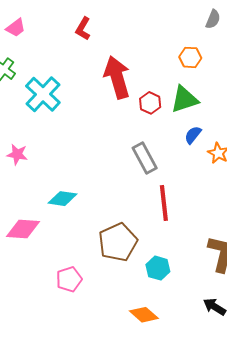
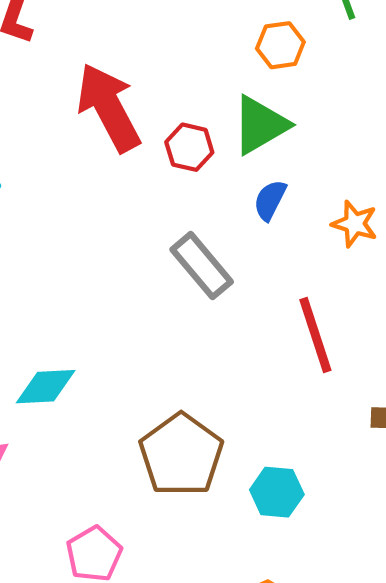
orange hexagon: (190, 57) -> (280, 45), moved
blue semicircle: (193, 135) -> (270, 200), moved
red line: (164, 203) -> (315, 335), moved

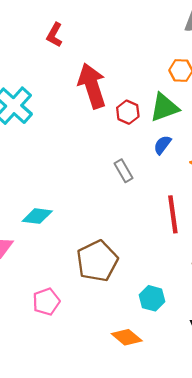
gray rectangle: (202, 266) -> (123, 171), size x0.7
cyan hexagon: (277, 492) -> (152, 298), moved

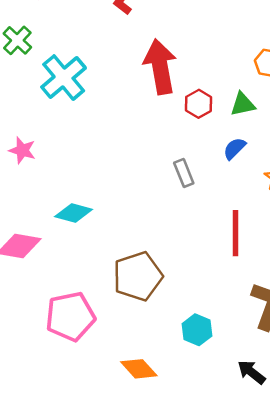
green triangle: (164, 107) -> (243, 104), size x0.7
pink pentagon: (46, 302) -> (70, 316), size x1.5
orange diamond: (127, 337) -> (139, 369), moved

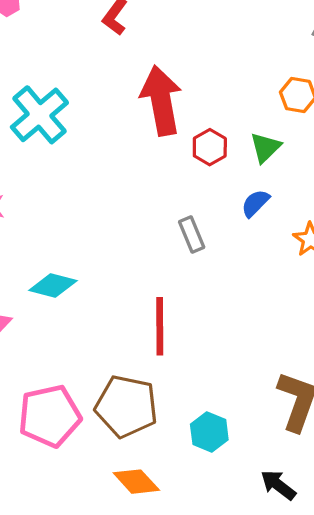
green triangle: (243, 104) -> (265, 147), turned -32
red line: (236, 233) -> (160, 326), moved
brown pentagon: (138, 276) -> (126, 406), moved, turned 30

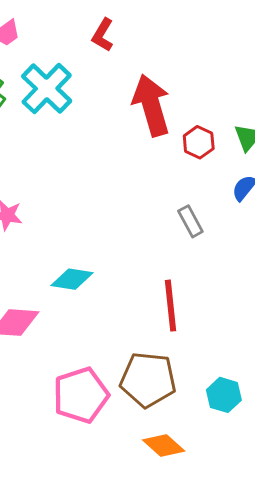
cyan cross: (39, 115) -> (47, 89), moved

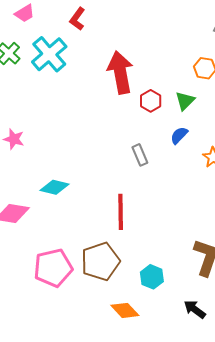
red L-shape: (103, 35) -> (77, 19), moved
brown pentagon: (148, 380) -> (100, 261), turned -30
orange diamond: (164, 445) -> (125, 310), moved

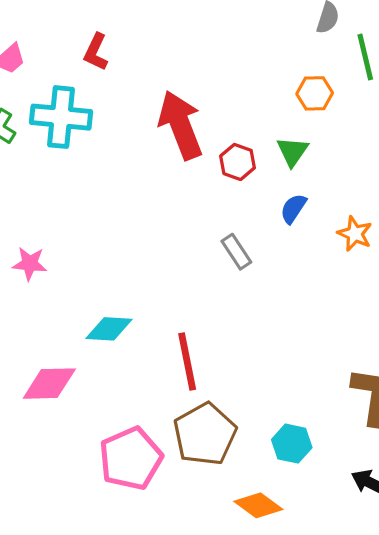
cyan cross: (49, 54) -> (61, 117), turned -33
red line: (121, 212) -> (187, 361), moved

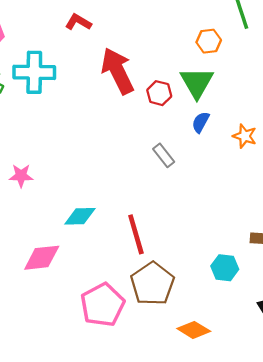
red L-shape: (96, 52) -> (78, 22), moved, turned 100
green triangle: (293, 151) -> (197, 83), size x1.5
cyan hexagon: (292, 444) -> (225, 268), moved

